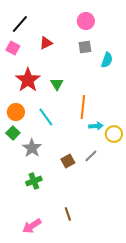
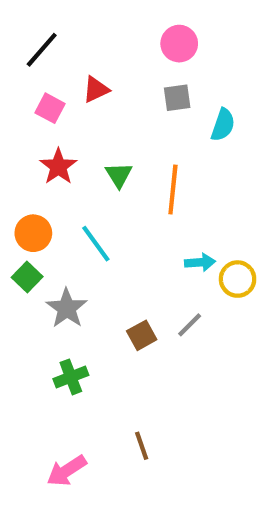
pink square: (13, 48) -> (50, 108), moved
red star: (28, 80) -> (58, 167), size x0.7
orange line: (83, 107) -> (173, 189), moved

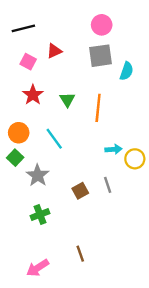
black line: (42, 50) -> (23, 28), turned 35
gray square: (177, 98) -> (100, 56), size x1.5
gray line: (190, 325) -> (108, 185), turned -63

